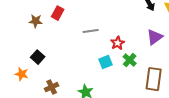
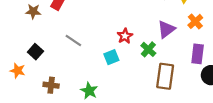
gray line: (91, 31) -> (73, 40), moved, turned 42
green cross: (130, 60) -> (148, 49), moved
brown cross: (52, 87) -> (51, 85), turned 32

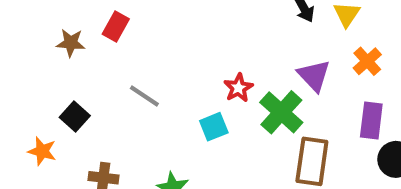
purple triangle: (166, 29) -> (314, 76), turned -36
green cross: (148, 49) -> (281, 112), size x1.5

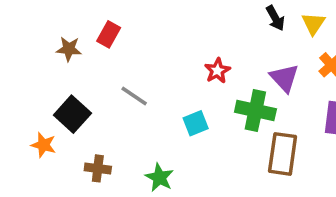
red star: (238, 88) -> (217, 71), moved
green cross: (281, 112) -> (255, 110), turned -30
black square: (75, 116) -> (72, 114), size x1.4

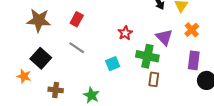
red rectangle: (109, 34) -> (77, 19), moved
brown star: (69, 49) -> (39, 20), size x1.6
brown rectangle: (283, 154) -> (154, 79), moved, size x0.6

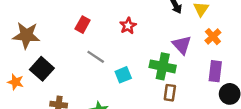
brown star: (39, 20) -> (26, 35), moved
red star: (125, 33) -> (128, 26), moved
gray line: (77, 48) -> (96, 57), moved
orange star: (24, 76) -> (16, 82), moved

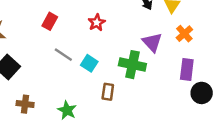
cyan square: (123, 75) -> (89, 63), moved, turned -35
brown rectangle: (170, 93) -> (108, 92), moved

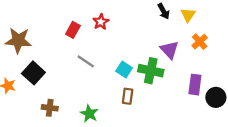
red star: (97, 23) -> (101, 22), moved
cyan square: (89, 63) -> (124, 69), moved
purple rectangle: (187, 70) -> (195, 85), moved

